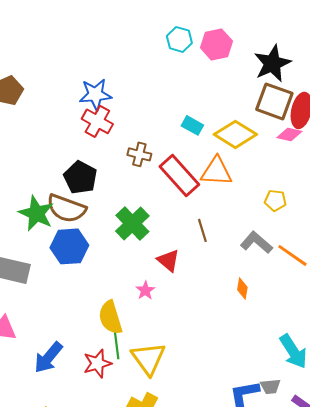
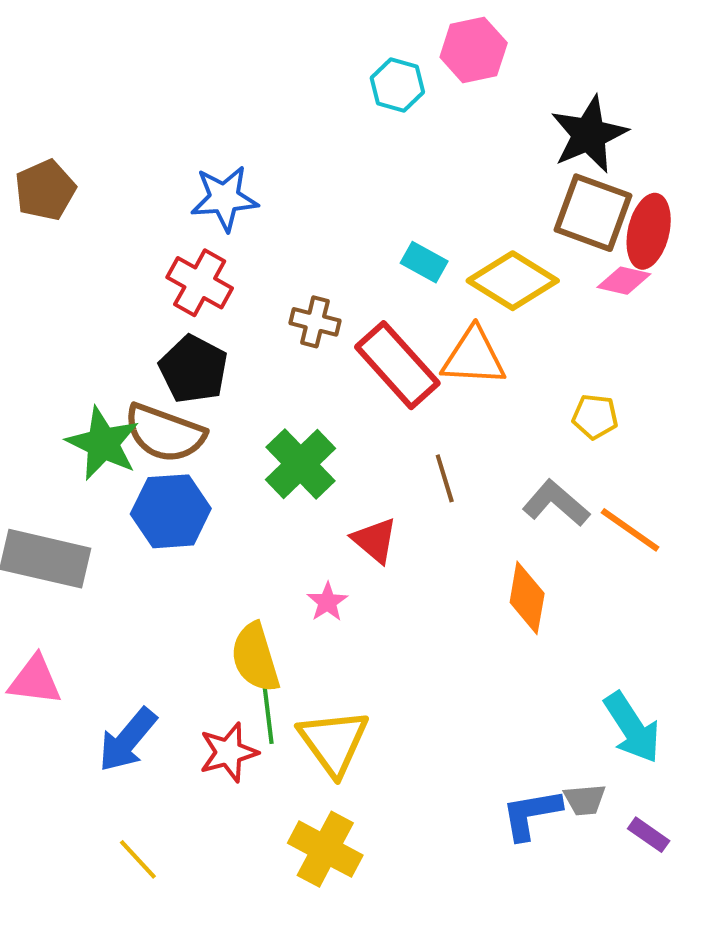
pink hexagon: (216, 44) -> (474, 50), moved
red cross: (97, 121) -> (200, 283), moved
orange diamond: (242, 288) -> (527, 598), size x1.6

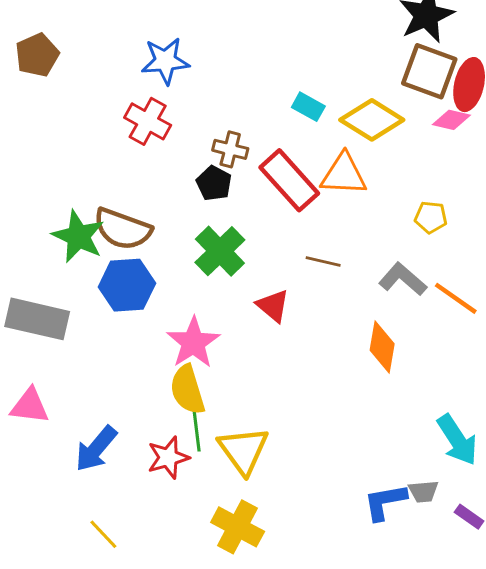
black pentagon: (193, 369) -> (214, 183), moved, size x0.7
brown line: (445, 478) -> (323, 261), turned -60
pink star: (327, 602) -> (193, 343), moved, size x1.8

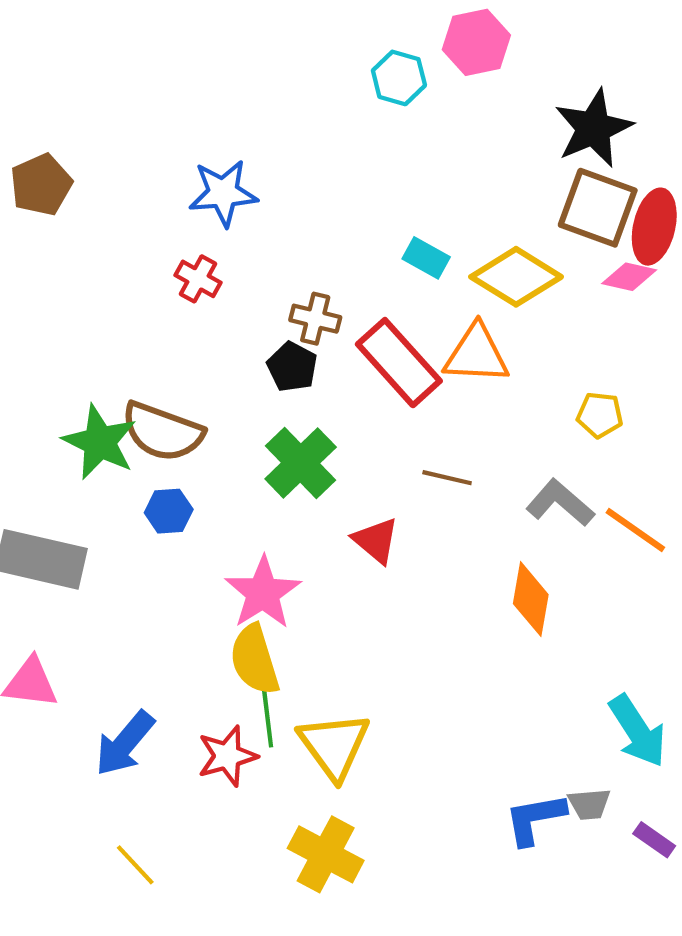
red cross: (148, 121) -> (198, 279), size x0.7
blue hexagon: (127, 285) -> (169, 511), size x0.6

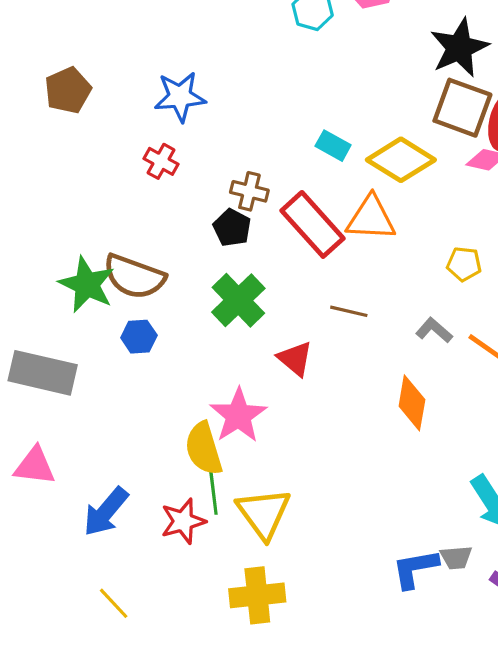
brown pentagon: (41, 185) -> (68, 90), moved
gray L-shape: (560, 503) -> (434, 330), size x0.7
pink star: (263, 593) -> (238, 415), moved
yellow cross: (326, 854) -> (257, 595), turned -34

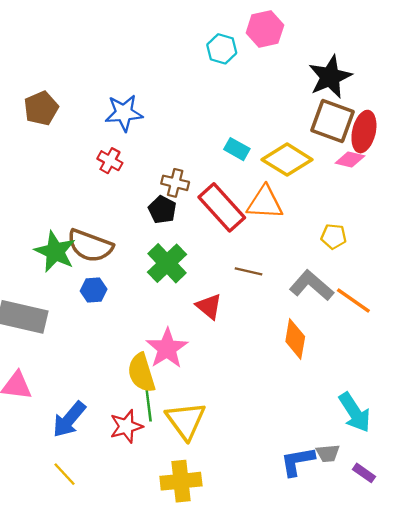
gray L-shape: (434, 330) -> (311, 285), size x1.6
yellow line: (114, 603) -> (64, 474), moved

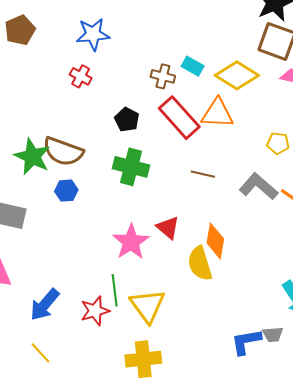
brown cross: (175, 183) -> (163, 76), moved
green cross: (167, 263) -> (131, 167), turned -32
red triangle: (209, 306) -> (168, 228), moved
orange diamond: (295, 339) -> (215, 241), moved
yellow semicircle: (141, 373) -> (200, 264), moved

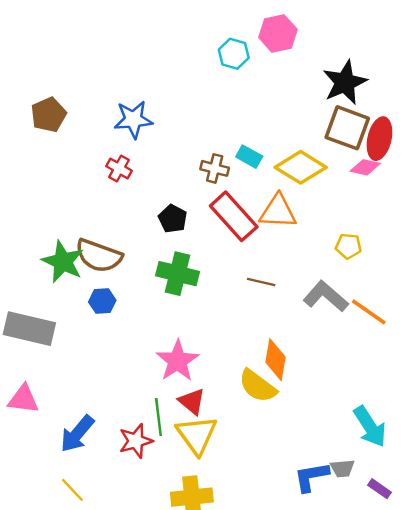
red triangle: (168, 228) -> (192, 401), moved
yellow semicircle: (200, 264) -> (258, 386), turned -36

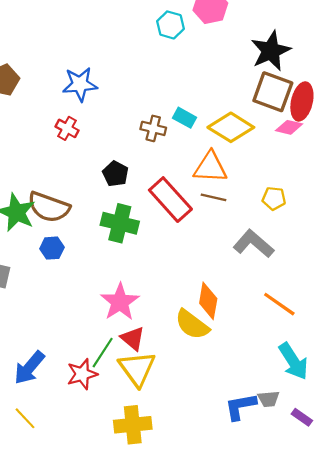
red rectangle: (234, 216) -> (170, 200), moved
brown line: (261, 282) -> (214, 197), moved
orange line: (369, 312) -> (279, 304), moved
green line: (158, 417) -> (103, 353), turned 40

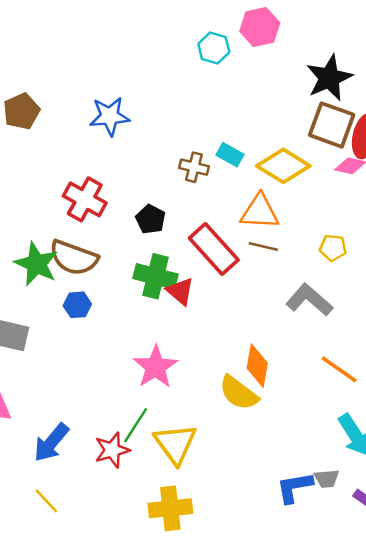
red cross: (67, 128) -> (85, 199), moved, size x1.6
red triangle: (133, 339) -> (180, 291), moved

